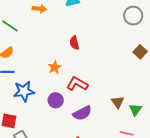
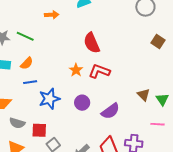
red semicircle: (74, 43) -> (92, 43), size x1.5
red L-shape: (77, 84) -> (99, 71), moved

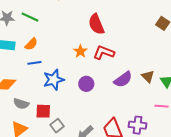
purple semicircle: (110, 111) -> (123, 79), moved

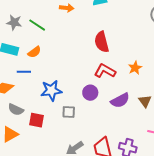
orange star: (80, 51) -> (135, 68), moved
blue line: (34, 63) -> (24, 72), moved
purple circle: (86, 84) -> (90, 93), moved
gray square: (57, 126) -> (69, 112), moved, turned 32

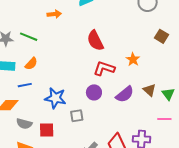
blue star: (51, 91) -> (55, 98), turned 30

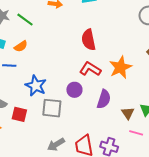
orange star: (133, 59) -> (120, 67), size x1.6
brown triangle: (149, 90) -> (128, 113), moved
purple semicircle: (125, 94) -> (104, 99), turned -48
gray square: (77, 116) -> (52, 108), size x1.5

